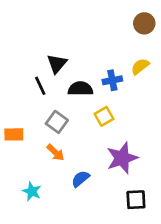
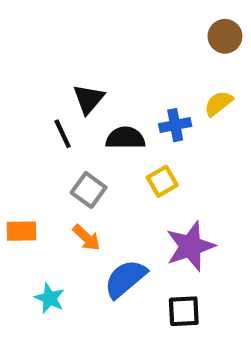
orange rectangle: (14, 134) -> (21, 231), moved
blue semicircle: (80, 179) -> (125, 279), size x1.5
black square: (136, 200) -> (184, 311), moved

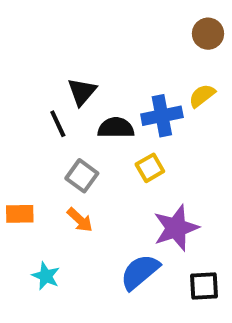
blue cross: (175, 125) -> (162, 116), size x1.4
blue semicircle: (125, 279) -> (140, 272), moved
black square: (184, 311) -> (204, 286), moved

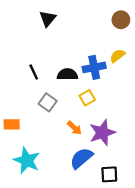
black triangle: (82, 92) -> (48, 19), moved
orange arrow: (80, 220) -> (74, 128), moved
cyan star: (46, 276) -> (27, 160), size x1.6
black square: (204, 286) -> (109, 174), moved

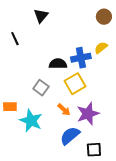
black line: (34, 72) -> (15, 39), moved
yellow square: (87, 98) -> (75, 84), size x1.5
cyan star: (27, 160) -> (31, 121), moved

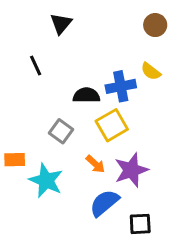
black line: (15, 39) -> (36, 65), moved
yellow semicircle: (101, 48) -> (151, 71), turned -104

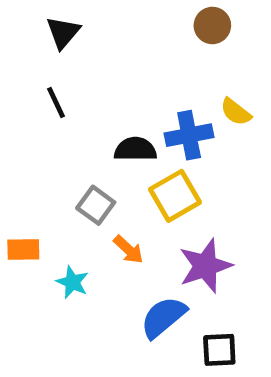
black triangle: (61, 24) -> (63, 32), moved
brown circle: (155, 25) -> (212, 25), moved
orange arrow: (95, 164) -> (128, 250), moved
cyan star: (46, 181) -> (72, 282), size x0.6

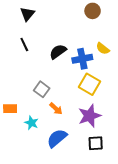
black semicircle: (135, 149) -> (58, 52), moved, turned -36
yellow square: (175, 196) -> (89, 84), moved, turned -30
blue semicircle: (163, 317) -> (57, 138), moved
black square: (219, 350) -> (96, 143), moved

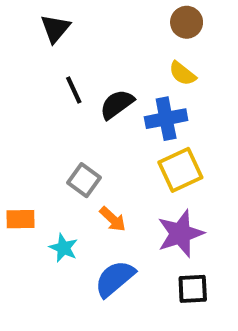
black line: (24, 44) -> (74, 90), moved
yellow semicircle: (103, 49) -> (182, 74), moved
yellow square: (89, 84) -> (180, 170), turned 35

